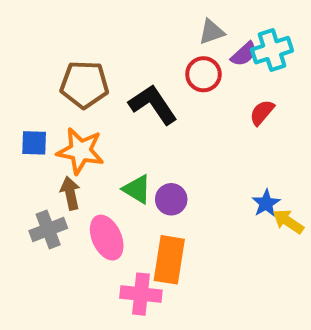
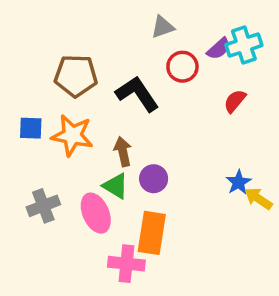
gray triangle: (212, 32) -> (163, 27), moved
green triangle: (137, 189) -> (116, 186), moved
brown arrow: (70, 193) -> (123, 152), moved

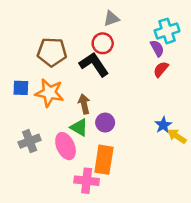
purple semicircle: (219, 49) -> (157, 48), moved, turned -77
red circle: (182, 67) -> (103, 43), moved

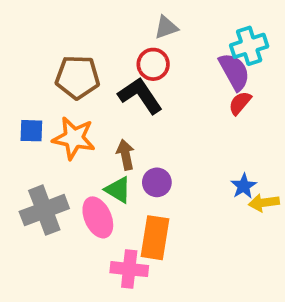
purple semicircle: (157, 48) -> (234, 72), size x1.5
yellow arrow: (177, 136) -> (264, 203), turned -42
gray cross: (30, 141) -> (44, 210), size x1.4

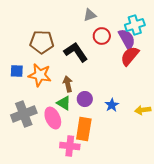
red circle: (153, 64) -> (102, 36), moved
red semicircle: (240, 103) -> (130, 56), size x1.5
blue star: (244, 186) -> (112, 105), moved

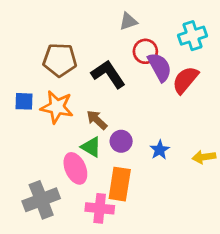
purple semicircle: (127, 39) -> (160, 67), moved
brown arrow: (68, 84) -> (97, 120), turned -35
gray cross: (24, 114) -> (41, 200), moved

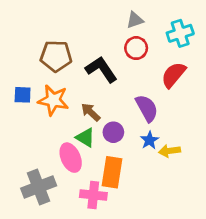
gray triangle: (128, 21) -> (135, 20), moved
purple semicircle: (160, 67) -> (147, 108), moved
yellow arrow: (204, 157) -> (170, 151), moved

